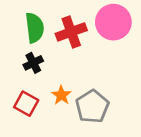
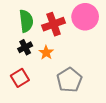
orange star: (61, 95) -> (46, 53), moved
red square: (26, 104) -> (20, 78), turned 30

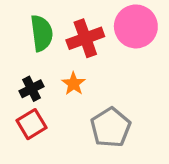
black cross: (25, 47) -> (31, 89), moved

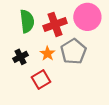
red square: (31, 124) -> (41, 79), moved
gray pentagon: (111, 127) -> (73, 51), moved

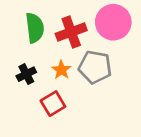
gray pentagon: (73, 51) -> (95, 67), turned -30

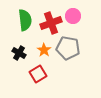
pink circle: (113, 22) -> (73, 16), moved, size x0.6
black cross: (26, 74) -> (19, 53), turned -32

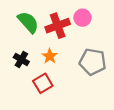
green semicircle: (25, 20) -> (28, 22), turned -35
gray pentagon: (68, 48) -> (93, 62), moved

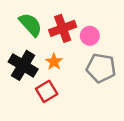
pink circle: (82, 18) -> (90, 36), moved
black cross: (21, 60) -> (23, 65), size x1.6

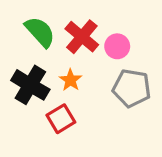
red cross: (63, 28) -> (82, 37), turned -30

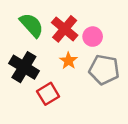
orange star: (71, 80) -> (68, 61), moved

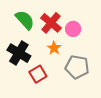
gray pentagon: (104, 70) -> (77, 67), moved

